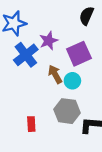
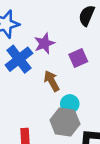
purple square: (79, 54) -> (78, 58), size x0.7
cyan circle: (72, 81) -> (70, 104), moved

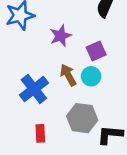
blue cross: (19, 59) -> (34, 89), moved
cyan circle: (70, 104) -> (91, 76), moved

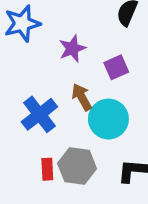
cyan circle: (91, 76) -> (108, 119), moved, size x1.6
gray hexagon: (82, 118) -> (77, 166), moved

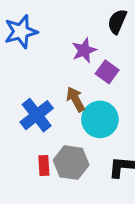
purple star: (72, 49) -> (84, 50), moved
purple square: (116, 67) -> (107, 72), turned -30

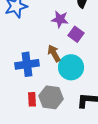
purple star: (84, 50) -> (60, 19), turned 30
blue cross: (37, 115) -> (27, 64), turned 30

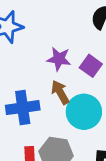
purple star: (60, 19) -> (59, 59), moved

